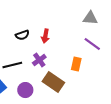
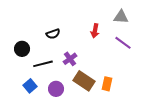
red arrow: (45, 36) -> (95, 31), moved
orange rectangle: (76, 64) -> (107, 84), moved

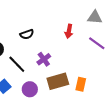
black line: (43, 64) -> (17, 64), turned 60
brown rectangle: (84, 81) -> (58, 81), turned -50

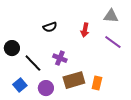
black semicircle: (27, 34) -> (50, 27), moved
purple cross: (44, 59) -> (60, 58), turned -32

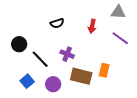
brown rectangle: (74, 80) -> (81, 76), turned 30
orange rectangle: (97, 83) -> (104, 70), moved

